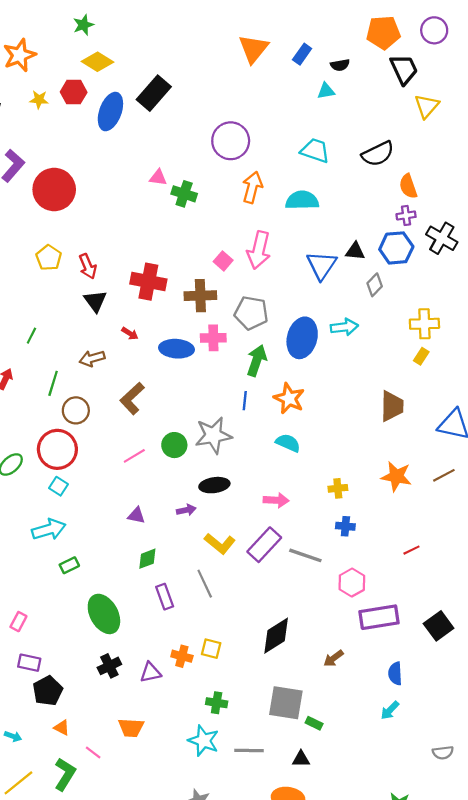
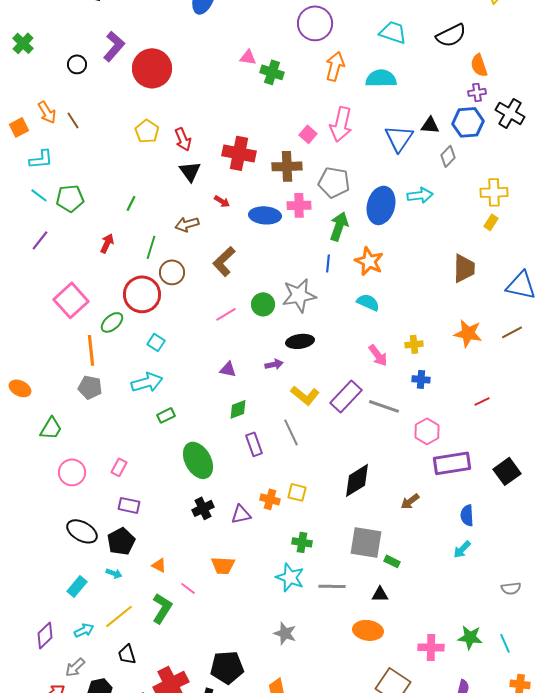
red circle: (57, 449) -> (142, 294), moved
pink arrow: (276, 500) -> (378, 355), moved, turned 50
black pentagon: (48, 691) -> (121, 541), moved

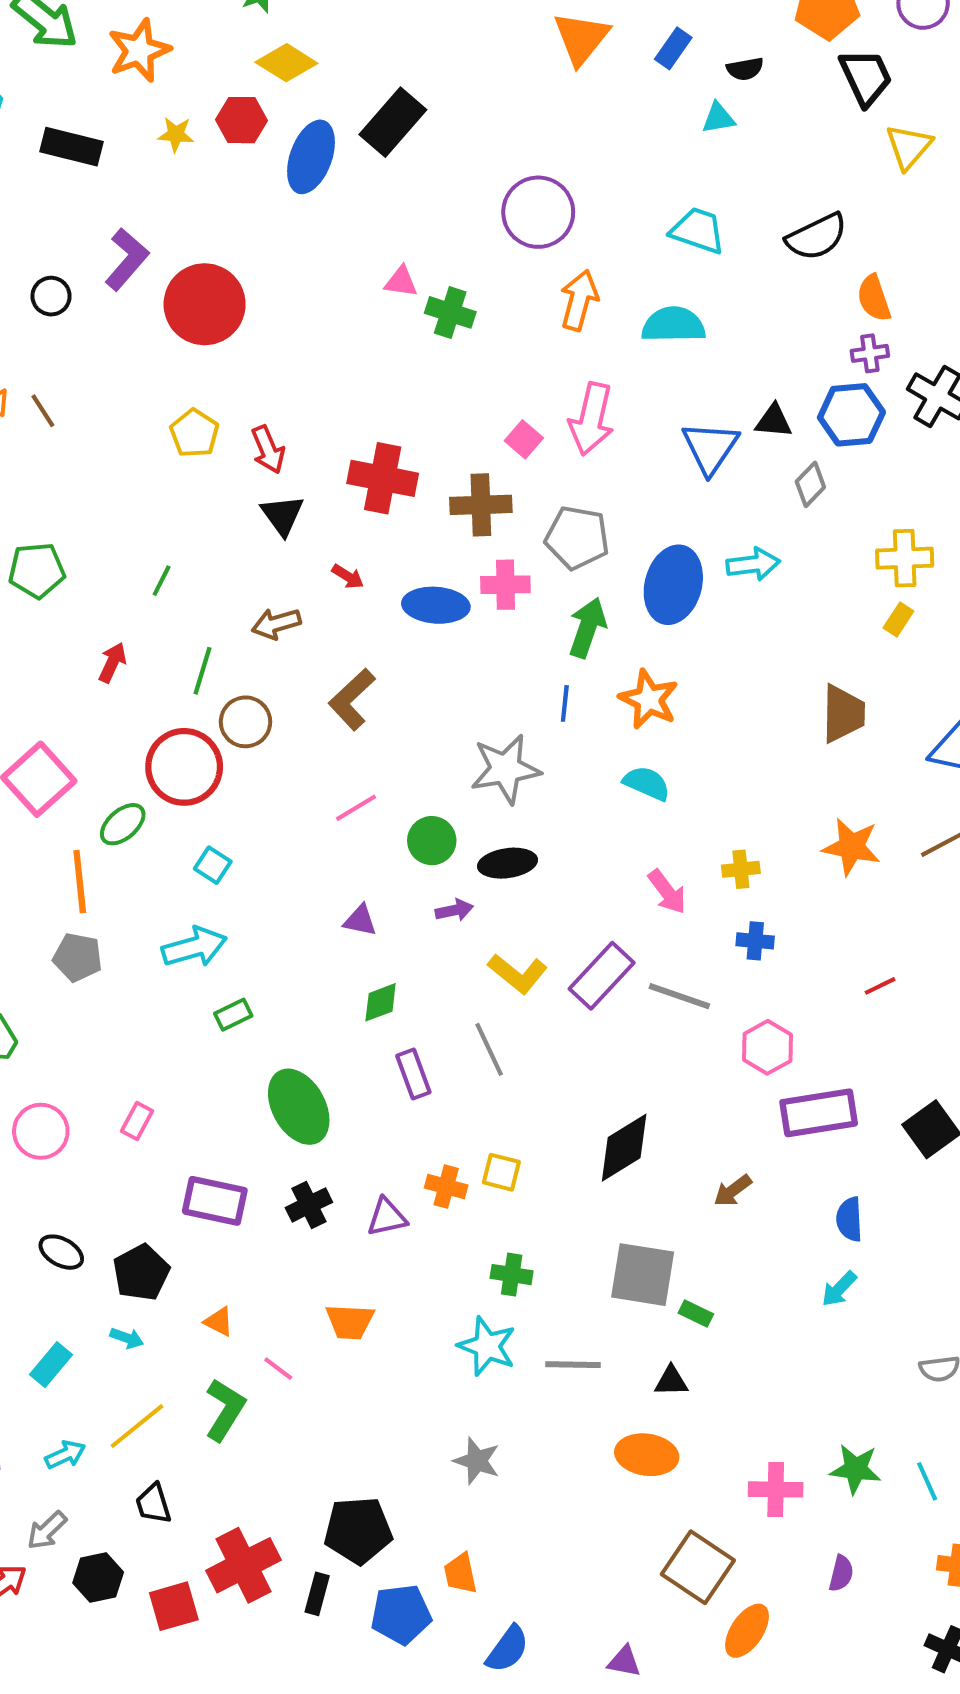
green circle: (263, 304) -> (432, 841), moved
purple rectangle: (129, 505) -> (215, 1201), moved, size x1.4
black ellipse: (82, 531) -> (61, 1252), size x0.7

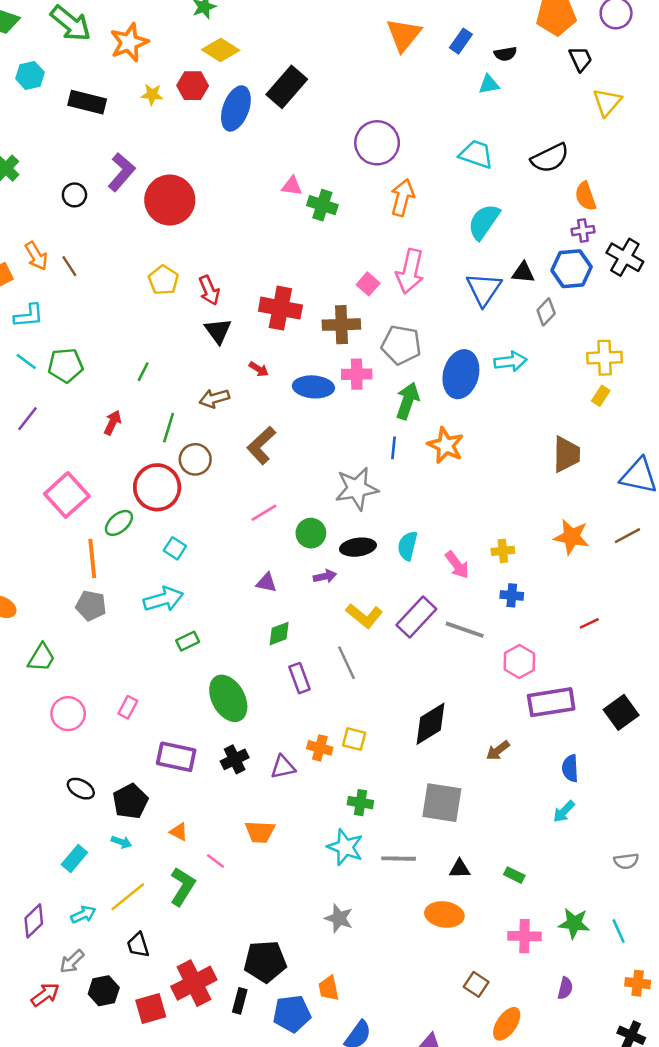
black trapezoid: (866, 77) -> (580, 59), size x0.7
cyan semicircle: (673, 325) -> (484, 222), moved, turned -54
cyan semicircle: (647, 783) -> (408, 546), moved, turned -100
green rectangle: (696, 1313) -> (514, 875), moved
brown square: (698, 1567) -> (476, 984), size x0.6

